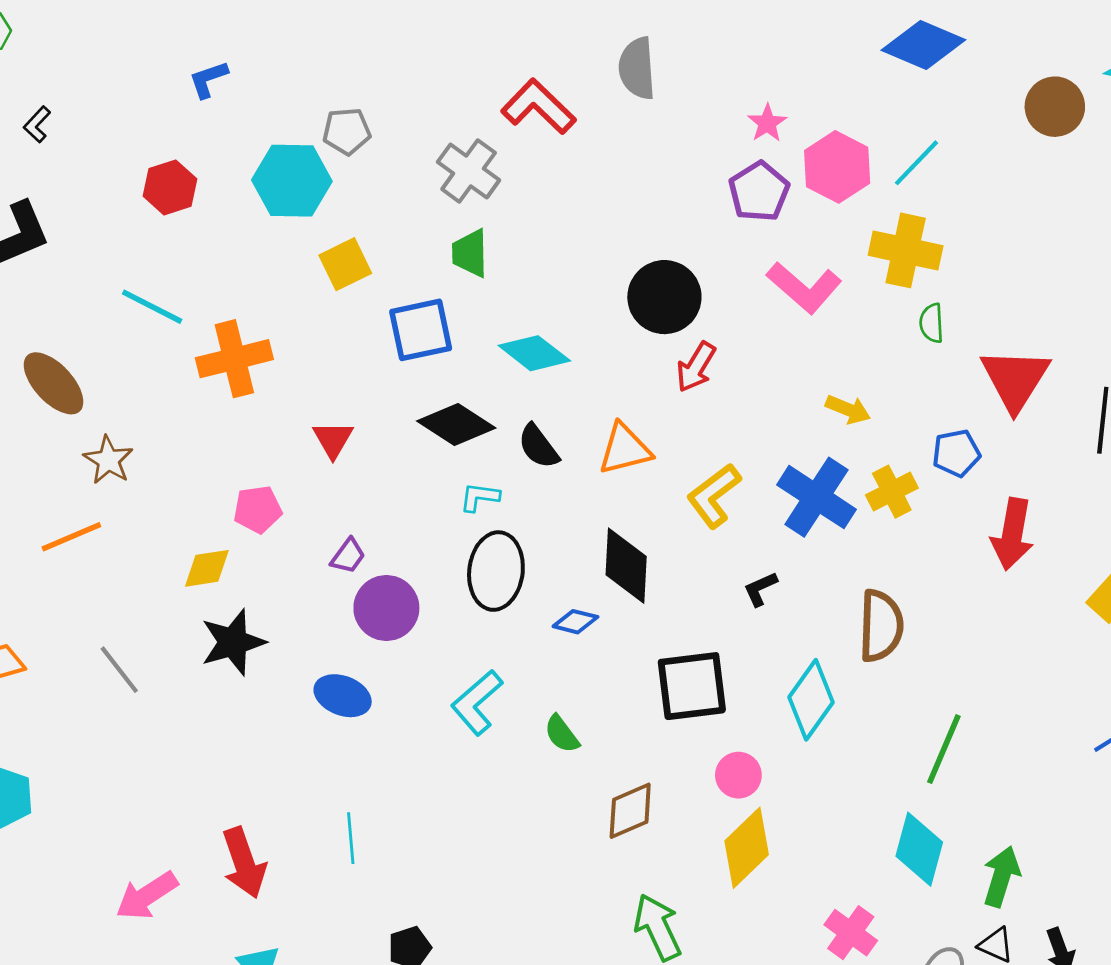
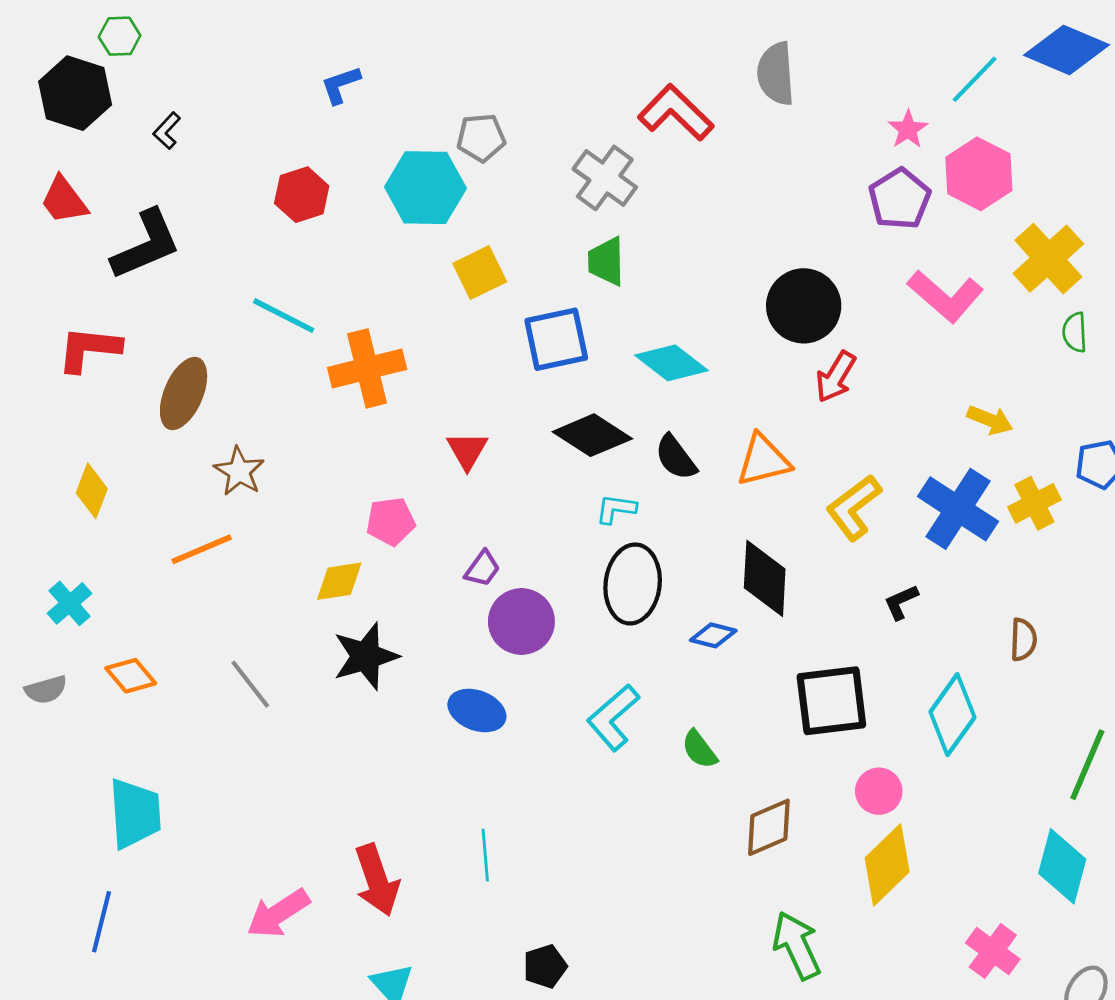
cyan line: (916, 163) -> (975, 79), moved
yellow cross: (906, 250) -> (1048, 259), turned 36
brown ellipse: (54, 383) -> (184, 393), turned 66
brown semicircle: (881, 626) -> (1023, 640), size x0.6

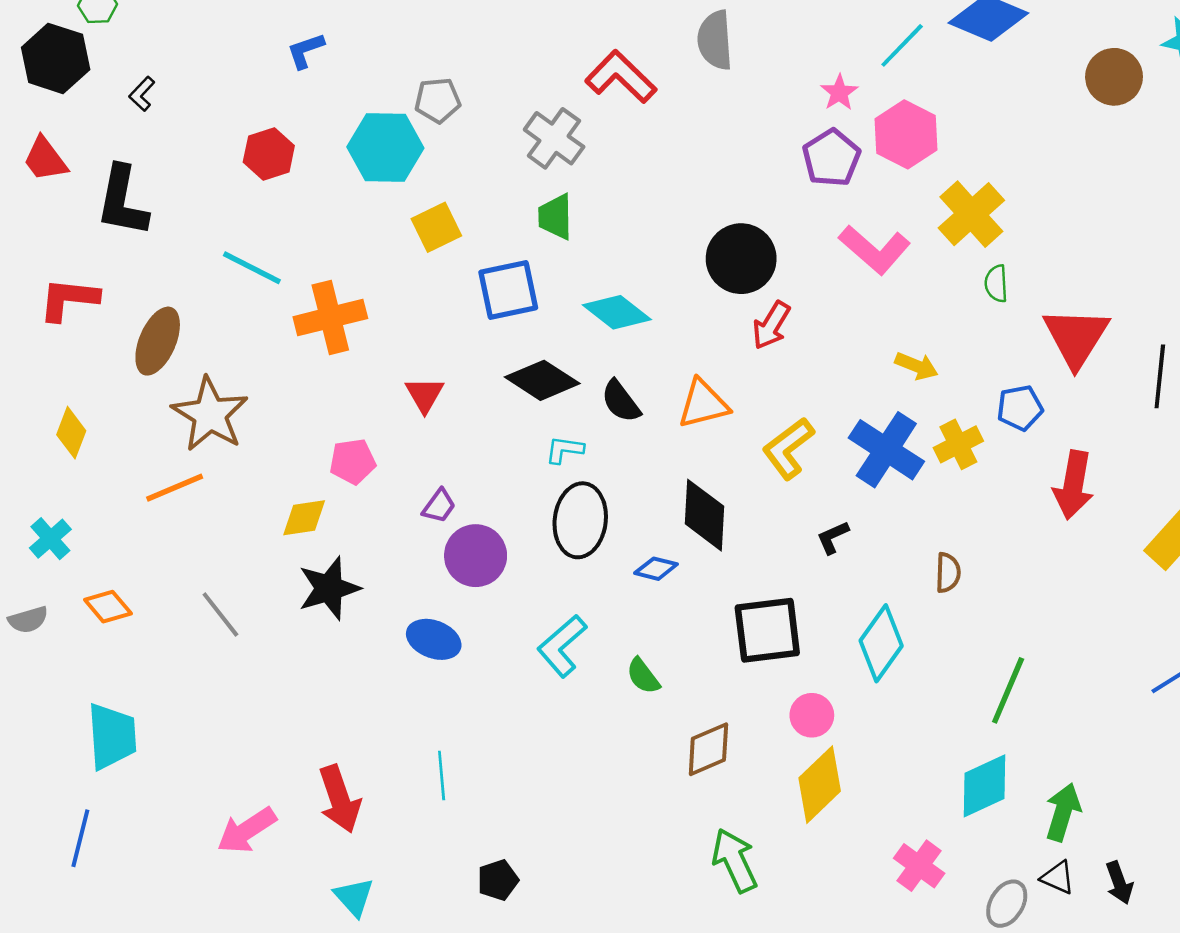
black L-shape: (146, 245) -> (122, 201), turned 124
brown star: (239, 471) -> (210, 414), size x1.6
cyan diamond: (1062, 866) -> (984, 786), turned 50

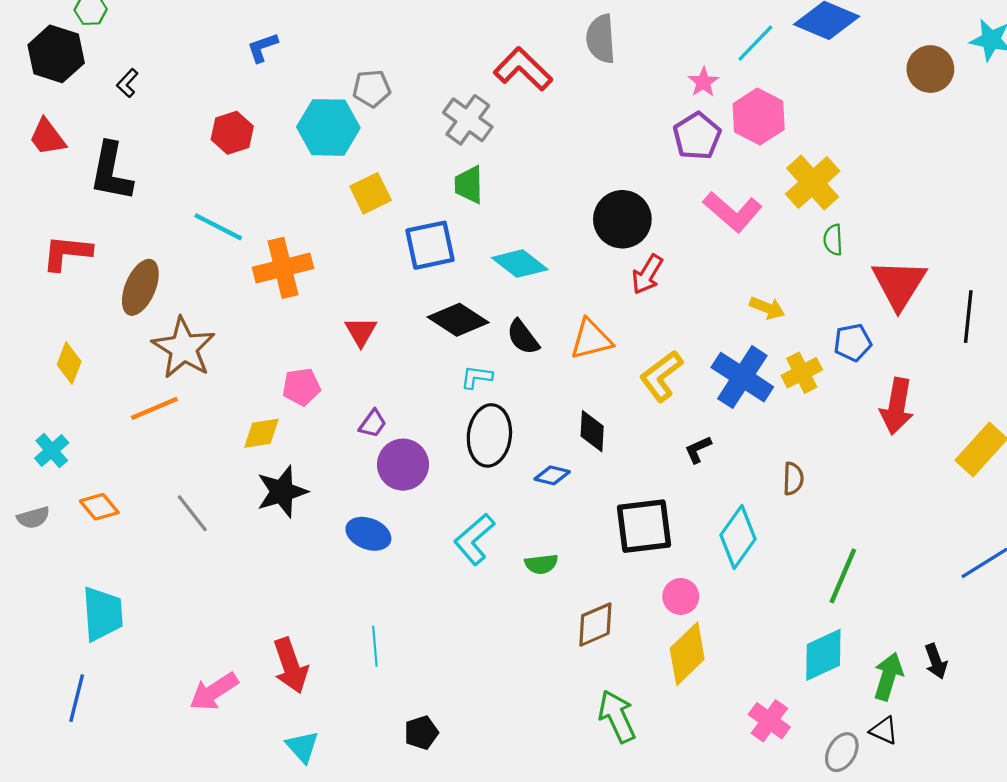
black diamond: (705, 515) -> (592, 431), size x0.7
green semicircle: (643, 676) -> (541, 564), turned -60
black arrow: (1119, 883) -> (936, 661), moved

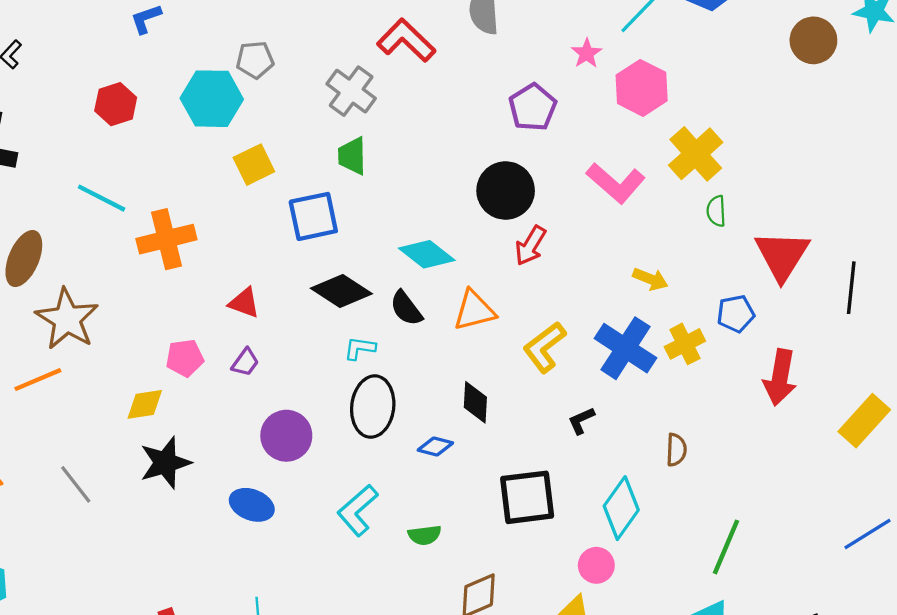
purple pentagon: (697, 136) -> (533, 107), moved
cyan diamond: (520, 264) -> (427, 254), moved
red triangle: (361, 332) -> (244, 303), turned -40
purple trapezoid: (373, 424) -> (245, 362), moved
pink circle: (681, 596) -> (596, 565), moved

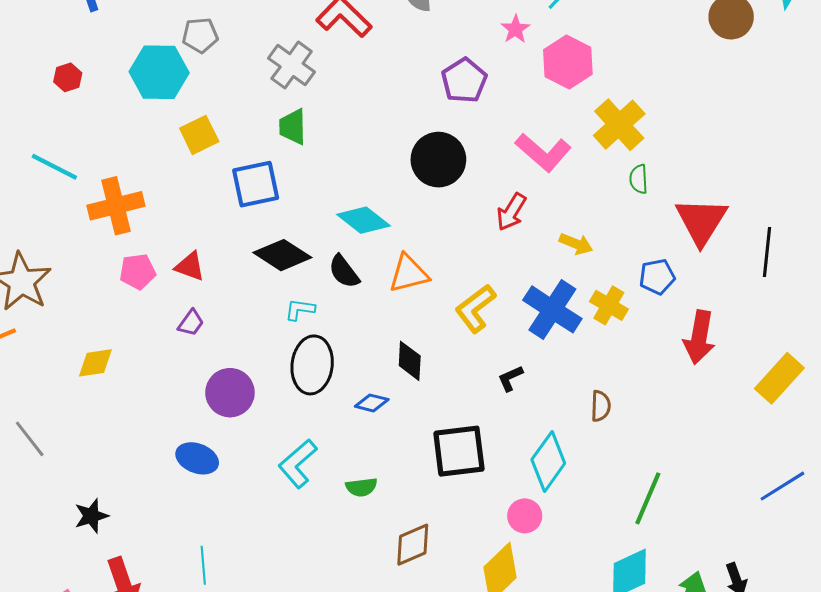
red hexagon: (116, 104) -> (68, 77), size x0.7
red arrow: (530, 246) -> (511, 212), moved
yellow cross: (685, 344) -> (609, 305), turned -33
pink pentagon: (185, 358) -> (138, 271), moved
black star: (165, 463) -> (91, 516), moved, size x0.7

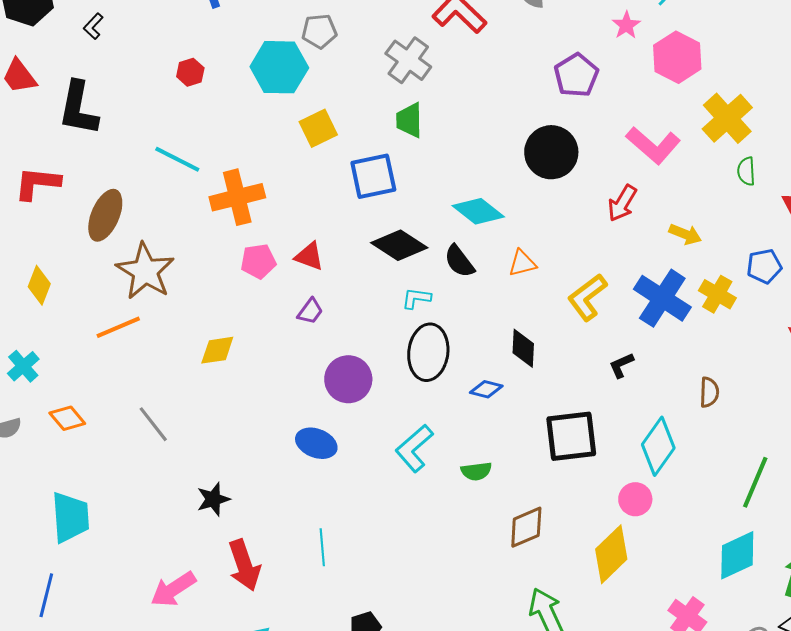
orange triangle: (409, 274) -> (522, 263), size x0.7

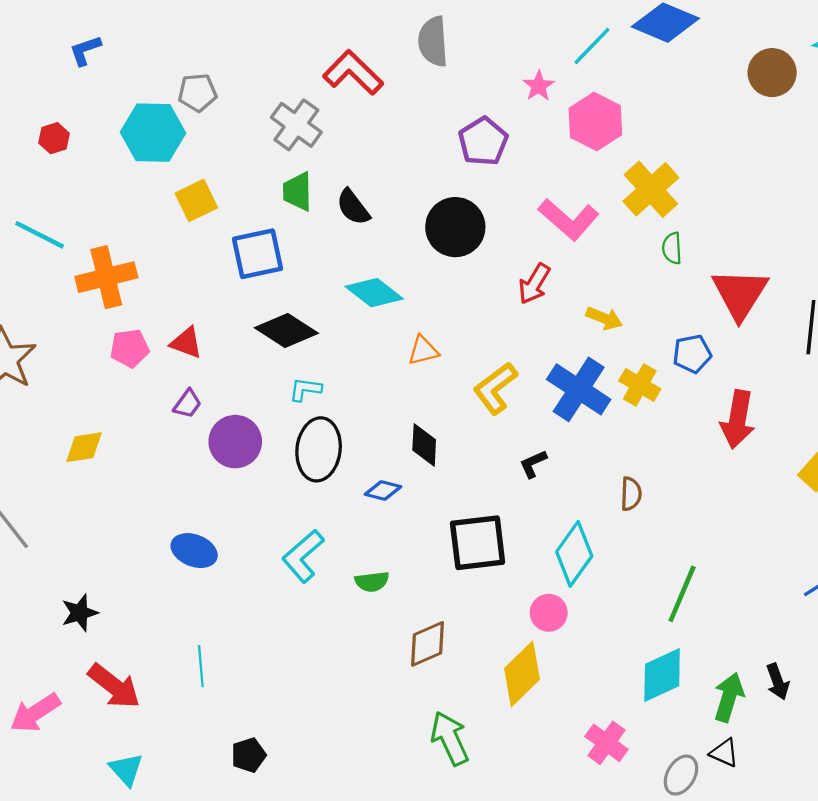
black semicircle: (459, 261) -> (353, 207), moved
purple circle: (348, 379) -> (235, 442), moved
red arrow: (244, 565) -> (114, 686), turned -33

